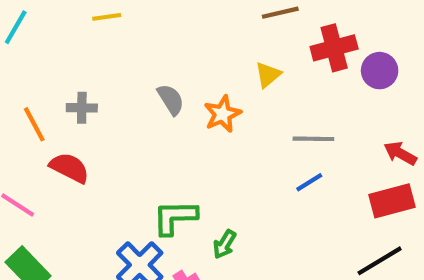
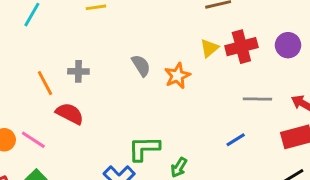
red cross: (334, 48) -> (241, 47), moved
gray line: (313, 139) -> (257, 99), moved
blue line: (309, 182) -> (236, 140), moved

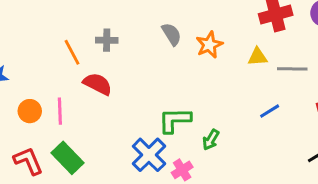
yellow triangle: (209, 48) -> (258, 57), moved, turned 36
pink line: (33, 140) -> (60, 111), turned 55

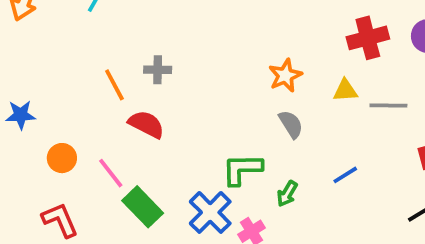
gray semicircle: (172, 34) -> (291, 124), moved
pink line: (60, 111) -> (111, 173), moved, turned -36
blue line: (270, 111) -> (345, 175), moved
green rectangle: (67, 158) -> (143, 207), moved

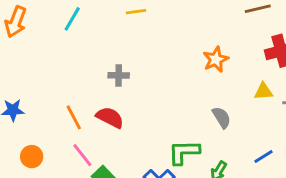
orange star: (285, 75) -> (216, 59), moved
orange line: (114, 85) -> (74, 117), moved
orange circle: (62, 158) -> (32, 157), moved

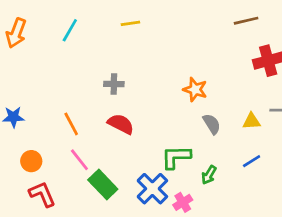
orange star: (216, 59) -> (195, 90), moved, turned -30
yellow triangle: (264, 91) -> (252, 121), moved
red semicircle: (110, 117) -> (121, 124), moved

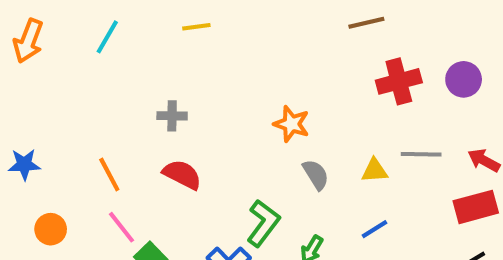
green L-shape: (176, 157) -> (263, 223), turned 128

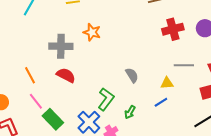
gray cross: (172, 116) -> (61, 46), size x1.6
orange star: (292, 124) -> (92, 32), moved
yellow triangle: (374, 170) -> (167, 83), moved

